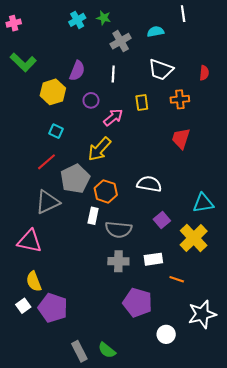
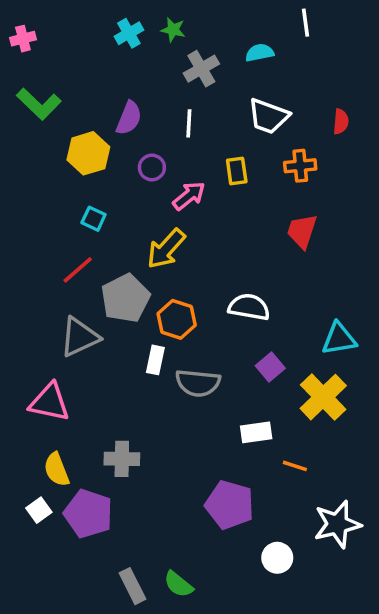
gray cross: (118, 261) -> (122, 459), moved

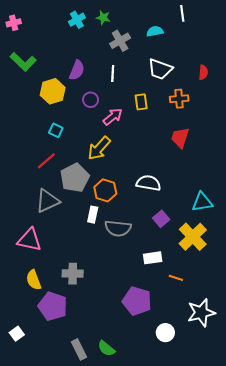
white square: (39, 510) -> (17, 334), moved

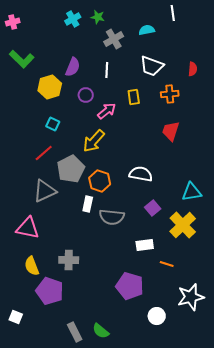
white square: (17, 334) -> (16, 317), turned -32

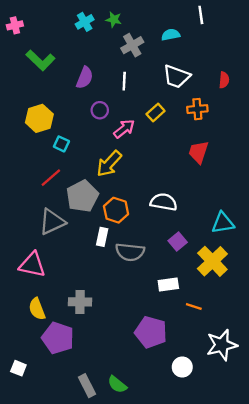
green L-shape: (22, 59) -> (40, 60), moved
yellow hexagon: (50, 87) -> (39, 118), moved
yellow rectangle: (134, 97) -> (156, 113), turned 56

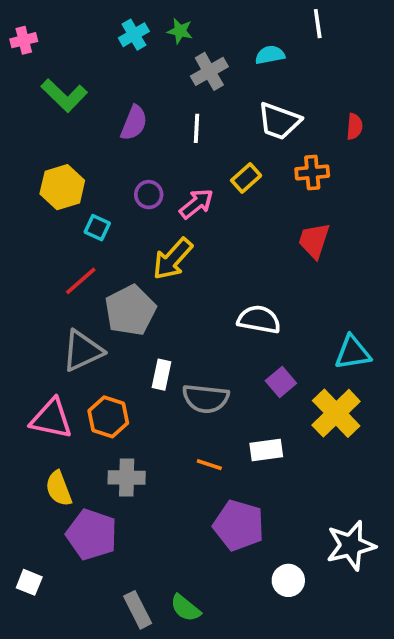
purple circle: (100, 110) -> (149, 195), moved
orange hexagon: (116, 210) -> (108, 417), moved
orange line: (194, 307) -> (209, 465), moved

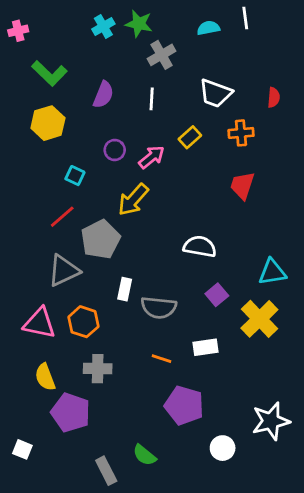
green star: (180, 31) -> (139, 24), size x1.4
cyan semicircle: (270, 55) -> (208, 28), moved
yellow hexagon: (62, 187) -> (48, 123), moved
green semicircle: (185, 608) -> (144, 455), moved

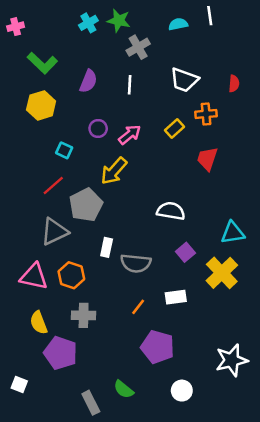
yellow rectangle: (190, 137) -> (175, 129), moved
orange line: (162, 359) -> (138, 307), turned -70
white circle: (223, 448) -> (182, 391), moved

